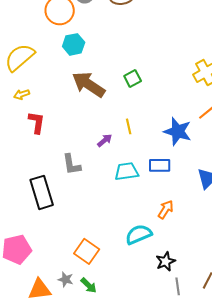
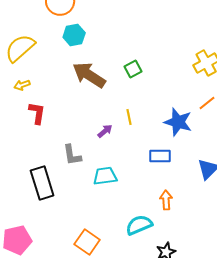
cyan trapezoid: (127, 171) -> (105, 176), moved
orange arrow: (166, 209) -> (166, 200), turned -36

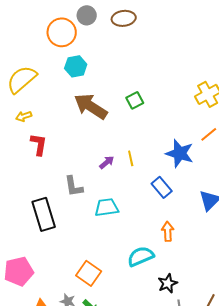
yellow line: (129, 117) -> (131, 158), moved
blue rectangle: (160, 156) -> (162, 187), turned 50

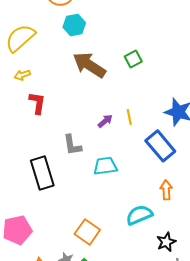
blue rectangle: (162, 187) -> (160, 146), size x1.4

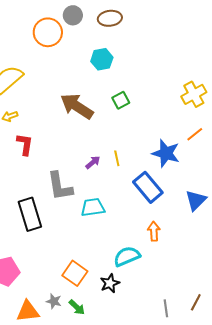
cyan hexagon: (74, 25) -> (102, 59), moved
gray L-shape: (72, 145) -> (60, 186), size x1.4
black star: (166, 242) -> (110, 283), moved

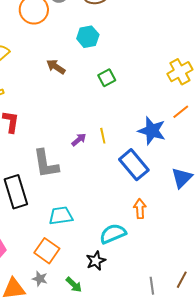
brown arrow: (77, 106) -> (56, 67), moved, size x0.6
cyan trapezoid: (93, 207) -> (61, 216), moved
orange square: (75, 273) -> (47, 251), moved
green arrow: (77, 307) -> (74, 285), moved

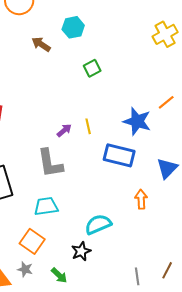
brown arrow: (56, 67) -> (41, 44), moved
yellow cross: (180, 72) -> (165, 34), moved
gray L-shape: (46, 164) -> (50, 163), moved
blue rectangle: (134, 165) -> (119, 155), turned -36
orange arrow: (140, 209) -> (141, 199), moved

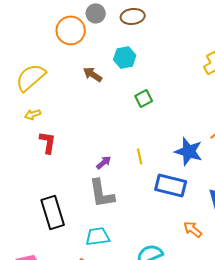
purple arrow: (64, 130) -> (104, 162), moved
orange arrow: (141, 199) -> (193, 229), turned -48

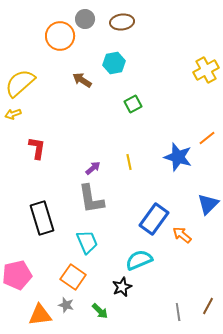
yellow arrow: (33, 114) -> (13, 114), moved
blue rectangle: (171, 185) -> (154, 219), moved, turned -68
cyan trapezoid: (98, 236) -> (87, 242), turned 75

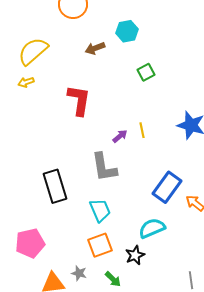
brown arrow: (82, 80) -> (95, 48), turned -54
red L-shape: (37, 148) -> (79, 100), moved, size x1.4
purple arrow: (93, 168) -> (120, 136), moved
orange square: (73, 277) -> (100, 245), moved, turned 35

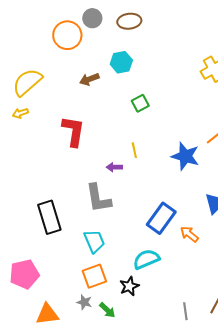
yellow line: (142, 130) -> (134, 150), moved
purple arrow: (120, 136) -> (114, 167), turned -140
gray star: (79, 273) -> (84, 302), moved

